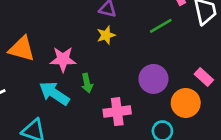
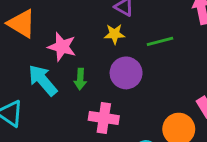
green line: (161, 26) -> (160, 41), moved
purple circle: (153, 79) -> (126, 73), moved

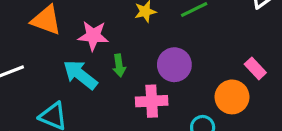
purple circle: (126, 73) -> (174, 65), moved

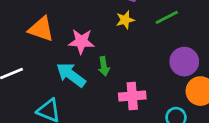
purple circle: (174, 65) -> (184, 62), moved

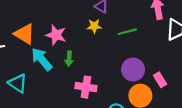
orange triangle: (41, 29) -> (24, 34), moved

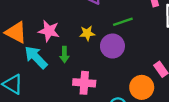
yellow star: (94, 26) -> (87, 33), moved
purple circle: (133, 70) -> (112, 46), moved

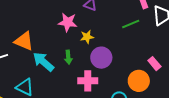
green line: (123, 22) -> (131, 24), moved
pink star: (49, 31) -> (68, 22), moved
purple circle: (112, 46) -> (101, 58), moved

